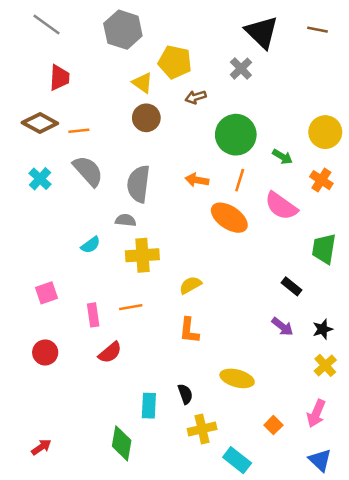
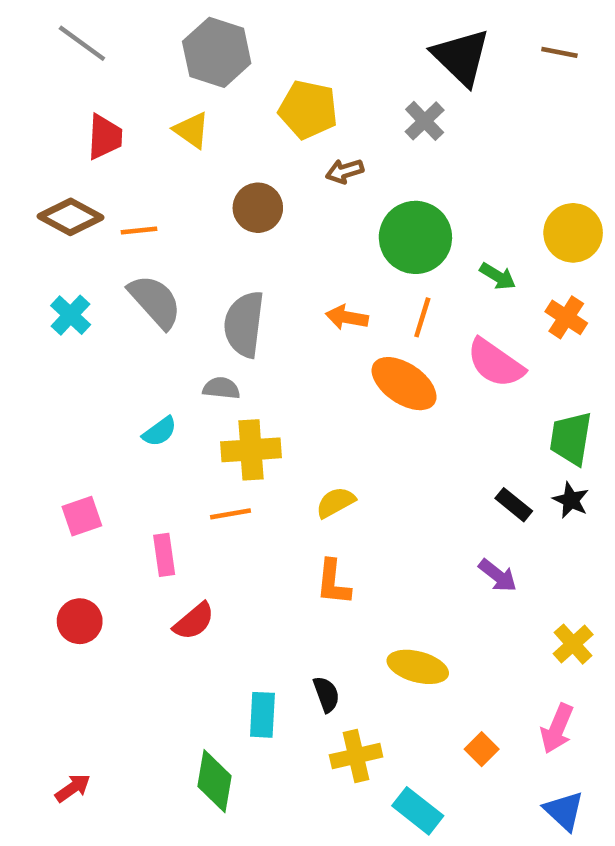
yellow triangle: (142, 83) -> (192, 130), moved
orange line: (131, 307) -> (230, 514), moved
black star: (323, 329) -> (571, 500), moved, turned -30

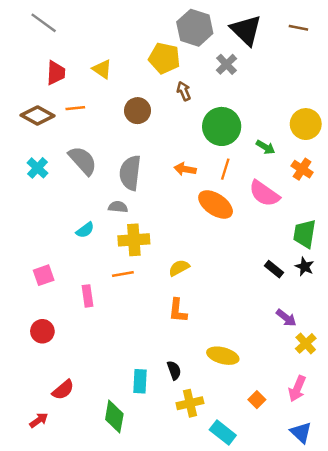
gray hexagon: (217, 52) -> (195, 28), moved
brown arrow: (345, 171) -> (184, 91), turned 84
orange line: (139, 231) -> (75, 108), moved
purple arrow: (498, 576) -> (286, 318), moved
red semicircle: (194, 621) -> (63, 390), moved

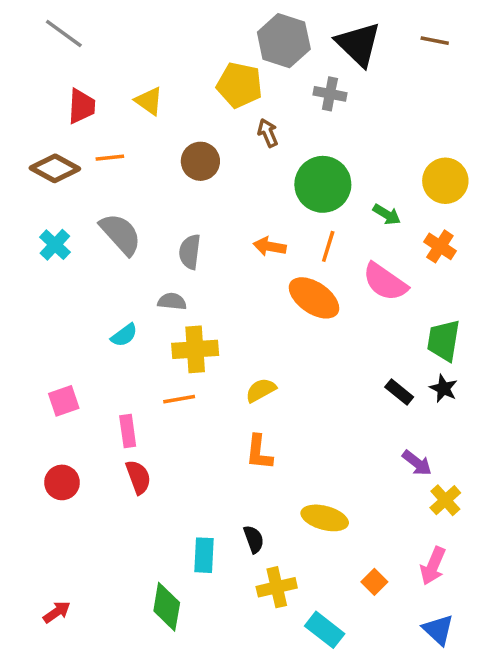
gray cross: (226, 64) -> (330, 94), turned -35
gray semicircle: (130, 173) -> (190, 252), size x0.7
red semicircle: (63, 390) -> (138, 477), moved, turned -70

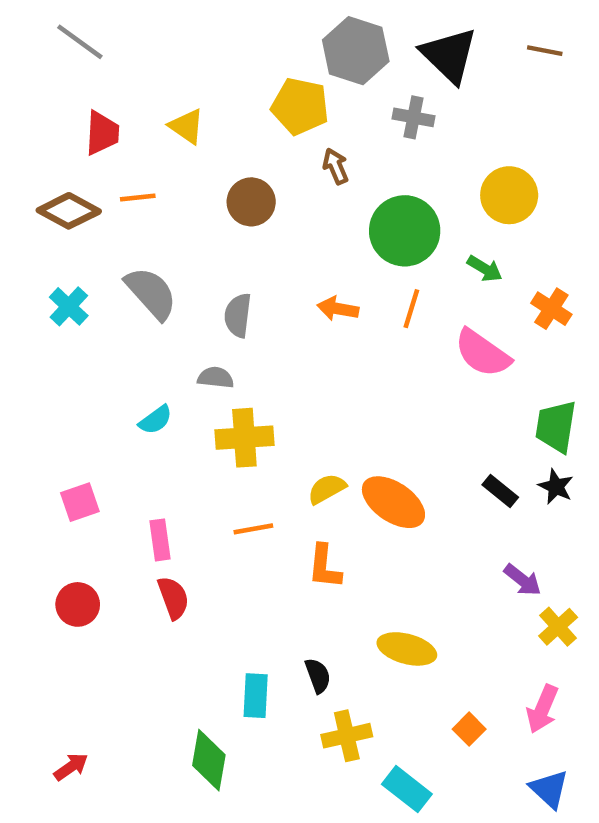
yellow circle: (445, 181) -> (509, 195), moved
orange ellipse: (314, 298) -> (393, 502), moved
orange line: (179, 399) -> (253, 529), moved

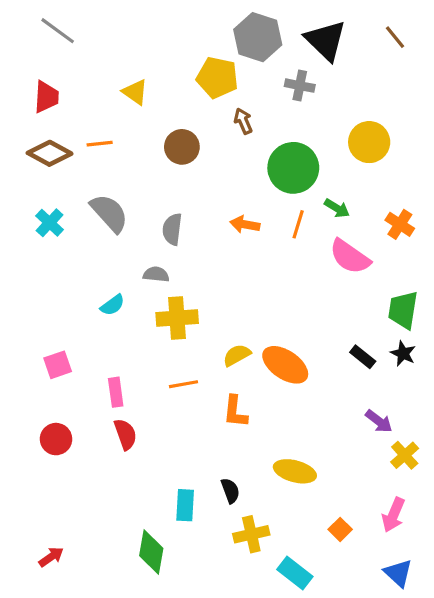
brown line: (545, 51) -> (395, 37), turned 40
red trapezoid: (102, 133) -> (46, 97), moved
green arrow: (485, 269) -> (337, 208), moved

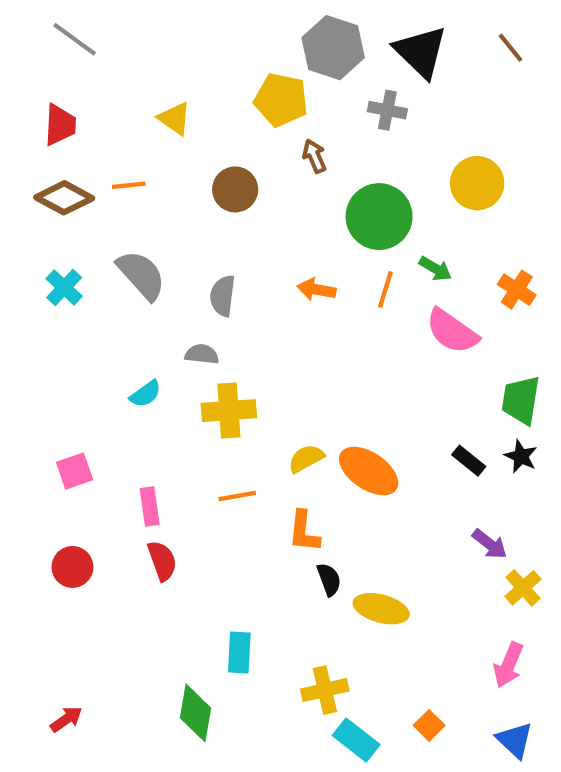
black semicircle: (230, 491) -> (329, 579), moved
orange square: (340, 529) -> (429, 725), moved
cyan rectangle: (295, 573) -> (356, 740), moved

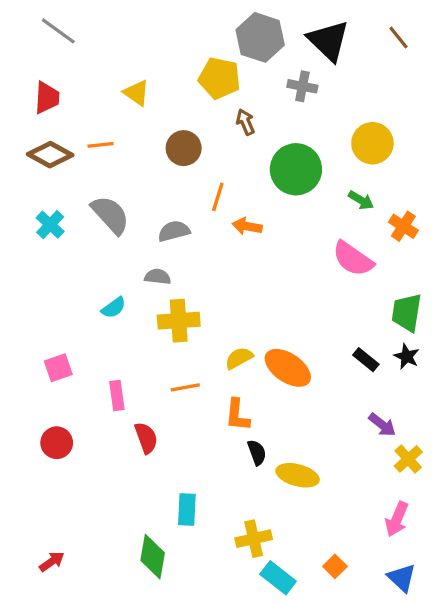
green arrow: (435, 269) -> (361, 200), moved
orange line: (385, 290) -> (218, 197), moved
gray semicircle: (223, 296) -> (174, 231), turned 68
red semicircle: (162, 561) -> (146, 438), moved

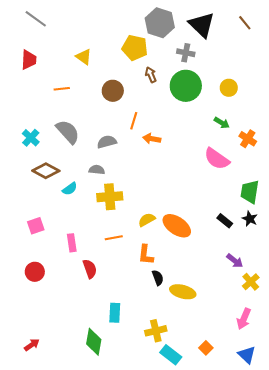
yellow circle: (372, 143) -> (229, 88), size x0.7
brown diamond: (50, 155) -> (46, 171), moved
green circle: (296, 169) -> (186, 86), moved

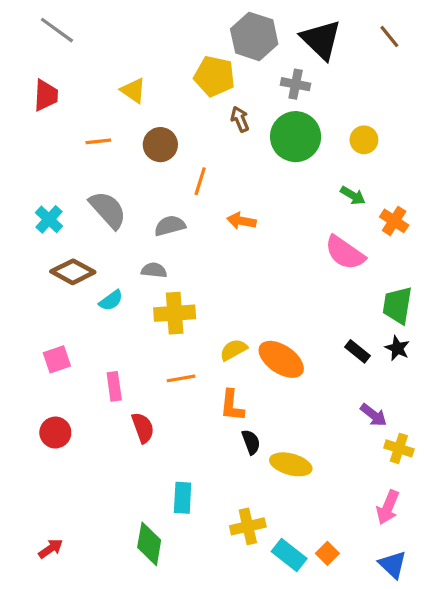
brown circle: (113, 91) -> (160, 145), moved
orange line: (134, 121) -> (200, 181), moved
yellow cross: (251, 282) -> (399, 448), turned -30
cyan rectangle: (171, 355) -> (289, 555), moved

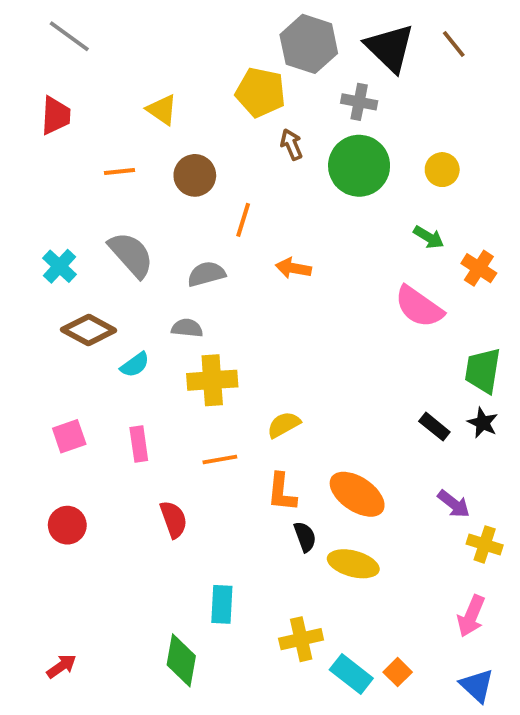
brown line: (389, 36) -> (454, 44), moved
orange ellipse: (281, 359) -> (357, 494), moved
pink rectangle: (114, 386) -> (139, 444), moved

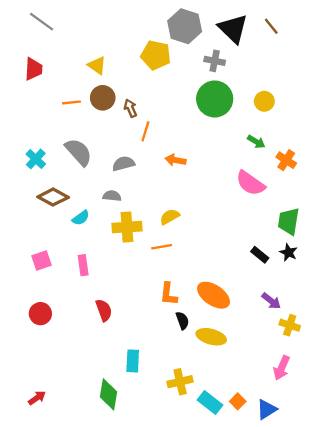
brown arrow: (291, 144) -> (130, 108), moved
brown circle: (195, 175) -> (103, 98), moved
yellow semicircle: (284, 425) -> (170, 217), moved
orange line: (220, 459) -> (162, 247), moved
blue triangle: (477, 686) -> (267, 409), moved, turned 45

